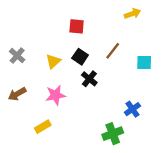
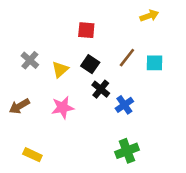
gray cross: (17, 56) -> (30, 60), moved
cyan square: (144, 63) -> (155, 63), moved
blue cross: (132, 109) -> (124, 105), moved
yellow rectangle: (43, 127) -> (32, 155), moved, turned 56

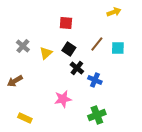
blue cross: (124, 105) -> (95, 80), turned -32
pink star: (63, 107) -> (63, 99), moved

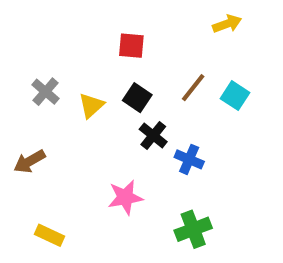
cyan square: (118, 48) -> (235, 96), turned 32

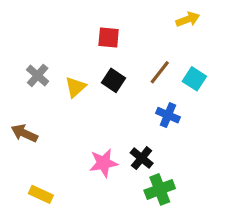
black cross: (153, 135) -> (142, 158), moved
blue cross: (189, 159) -> (168, 115), moved
brown arrow: (30, 161) -> (24, 133), turned 55

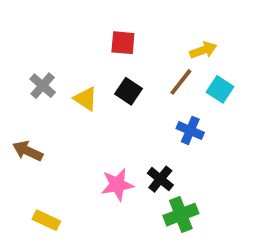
yellow arrow: (188, 19) -> (203, 50), moved
yellow triangle: (76, 87) -> (86, 99), turned -45

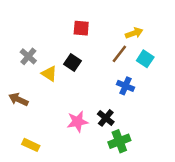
black square: (129, 91) -> (73, 63), moved
yellow triangle: (86, 99) -> (49, 74), moved

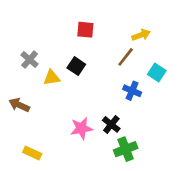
cyan square: (145, 59) -> (157, 73), moved
yellow triangle: (49, 74) -> (52, 78), turned -42

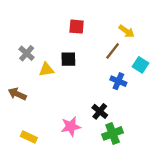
yellow arrow: (141, 35) -> (127, 31), turned 56
black square: (76, 66) -> (68, 59), turned -35
pink star: (81, 128) -> (71, 126), moved

